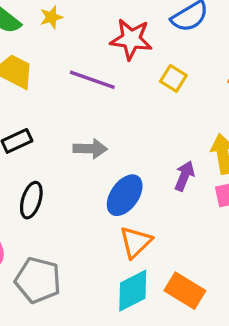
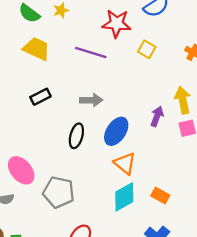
black ellipse: (31, 200) -> (76, 136), moved
orange triangle: (136, 242) -> (125, 163), turned -35
orange rectangle: (185, 291) -> (160, 196), size x0.7

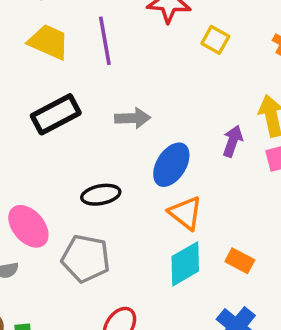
purple line: (91, 52) -> (105, 41), moved, turned 64
black rectangle: (40, 97) -> (56, 114), size x1.5
black ellipse: (76, 136) -> (101, 195), moved, turned 65

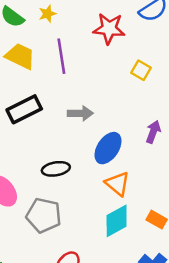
yellow square: (215, 40) -> (141, 70), moved

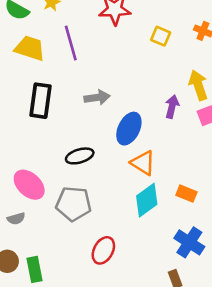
yellow square: (141, 70) -> (161, 36), moved
black rectangle: (24, 109) -> (41, 101), turned -48

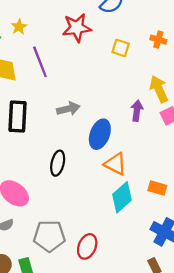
black ellipse: (80, 156) -> (58, 163), turned -55
gray pentagon: (74, 204) -> (49, 236), moved

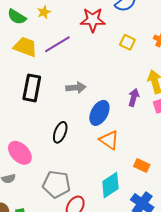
purple line: (40, 62) -> (57, 44), turned 72
cyan diamond: (122, 197) -> (110, 185), moved
gray pentagon: (49, 236) -> (56, 184), moved

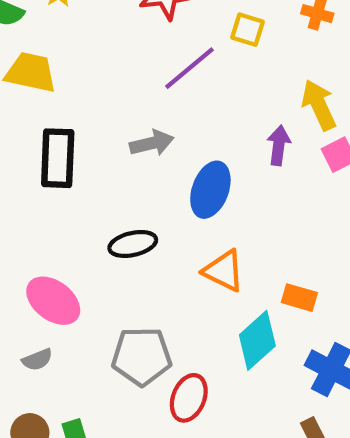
purple line: (57, 44) -> (189, 68), moved
black ellipse: (60, 132) -> (133, 244), turned 65
orange triangle: (109, 140) -> (224, 271), moved
orange rectangle: (142, 166) -> (299, 298), moved

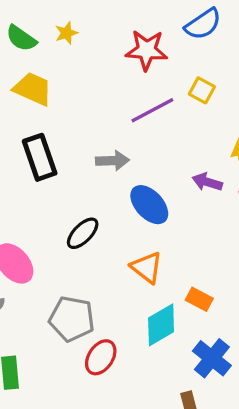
purple arrow: (279, 145) -> (207, 182), turned -92
black rectangle: (58, 158) -> (40, 157), turned -33
blue ellipse: (210, 190) -> (149, 205), turned -75
black ellipse: (133, 244) -> (83, 233), turned -44

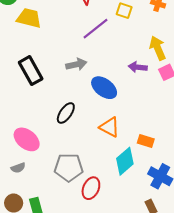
yellow trapezoid: (33, 89) -> (29, 18), moved

